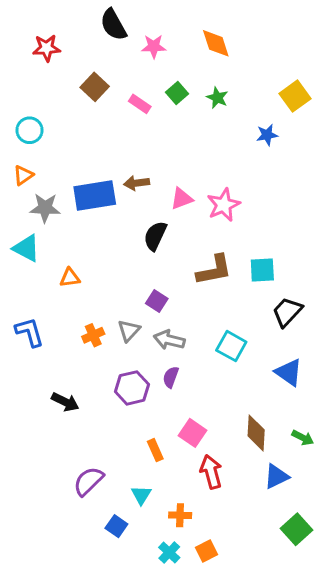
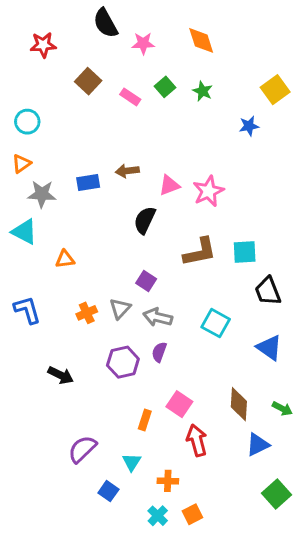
blue rectangle: (95, 195) -> (88, 182), size x0.6
black trapezoid: (287, 312) -> (268, 291), turned -64
orange rectangle: (155, 450) -> (145, 420), turned 42

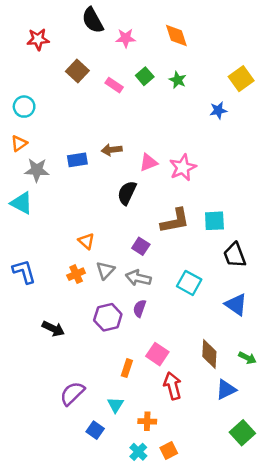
orange triangle: (65, 259) -> (86, 241), moved, turned 48
purple square: (146, 281) -> (141, 246), moved

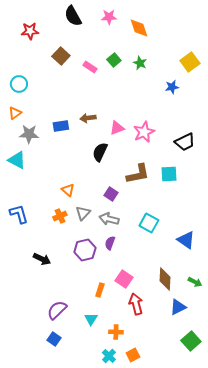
pink star: (126, 38) -> (109, 17), moved
black trapezoid: (235, 255) -> (185, 142), moved, turned -95
blue square: (95, 430) -> (54, 339), moved

